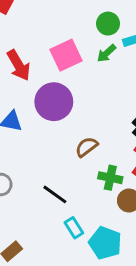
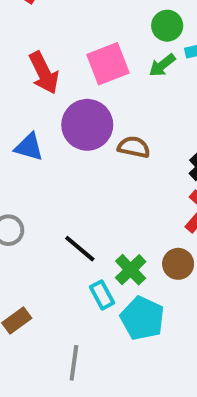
brown semicircle: (87, 147) -> (134, 147), moved, turned 45
green cross: (110, 178) -> (131, 270), moved, turned 30

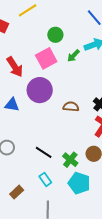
green circle: (167, 26) -> (55, 35), moved
brown semicircle: (134, 147) -> (71, 107), moved
cyan rectangle: (102, 295) -> (45, 179), moved

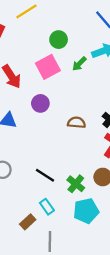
purple circle: (40, 90) -> (40, 103), size x0.6
cyan pentagon: (79, 183) -> (86, 211), turned -30
brown rectangle: (17, 192) -> (28, 222), moved

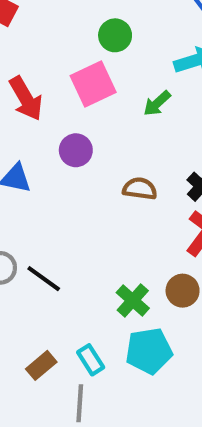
green arrow: (79, 64) -> (157, 103), moved
black line: (45, 175) -> (44, 279), moved
cyan rectangle: (47, 207) -> (91, 360), moved

